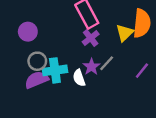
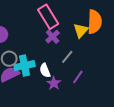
purple star: (91, 67) -> (54, 83), moved
purple line: (142, 71) -> (78, 77), moved

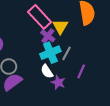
yellow triangle: (81, 30) -> (60, 27), moved
cyan cross: (24, 66) -> (50, 53), moved

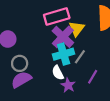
pink rectangle: (40, 17) -> (57, 16), turned -70
purple cross: (48, 36) -> (63, 37), size x1.5

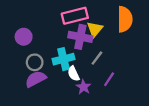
purple cross: (63, 37) -> (80, 37), turned -35
cyan cross: (64, 54) -> (64, 59), moved

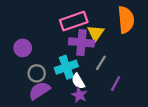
purple star: (83, 87) -> (79, 95), moved

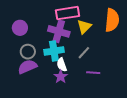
purple cross: (81, 42) -> (59, 31), moved
purple line: (116, 84) -> (93, 73), turned 56

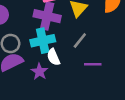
purple star: (61, 77) -> (39, 72), moved

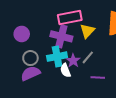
purple star: (39, 72) -> (73, 61), moved

